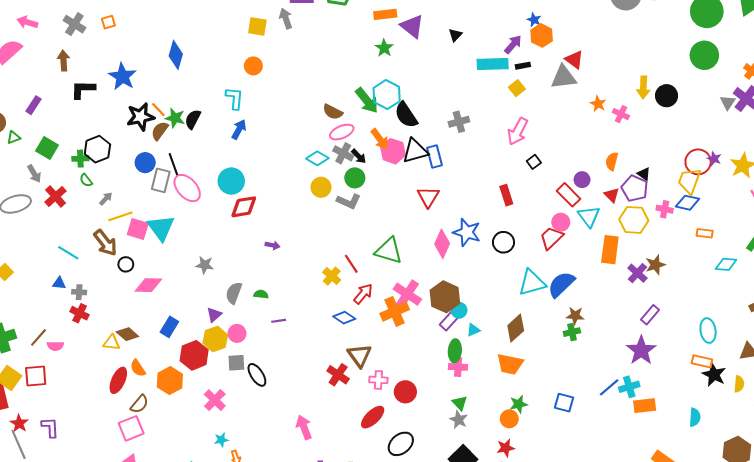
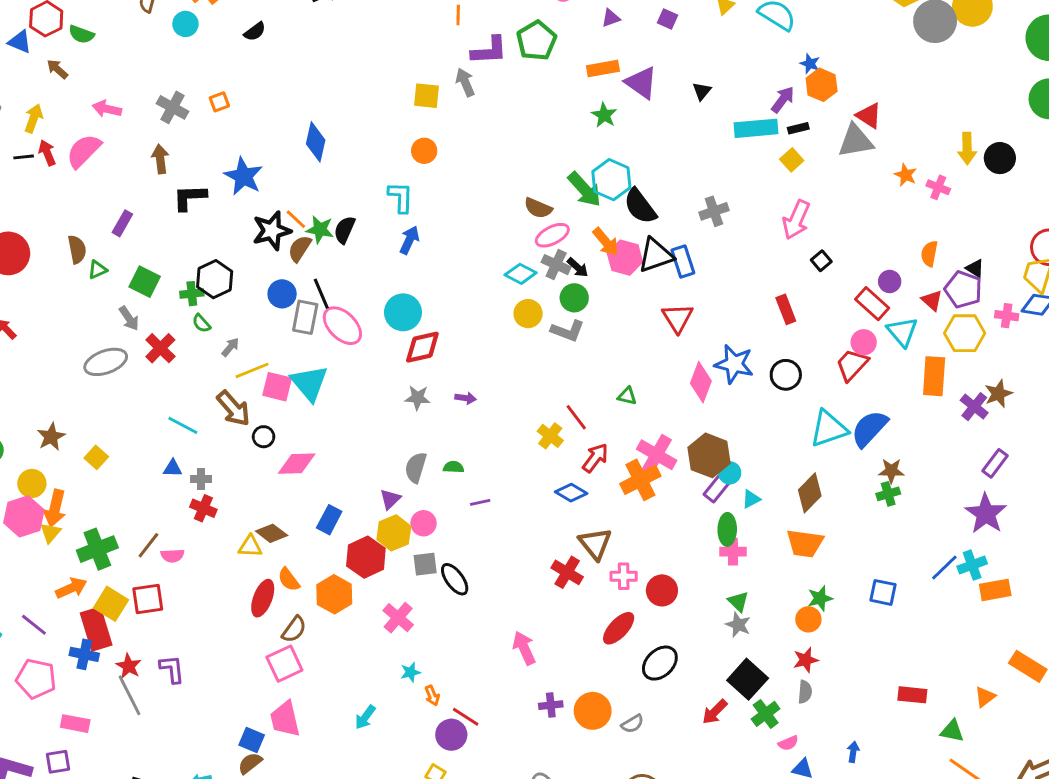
green triangle: (389, 251) -> (627, 396), size x0.5
gray star: (205, 265) -> (418, 398), moved

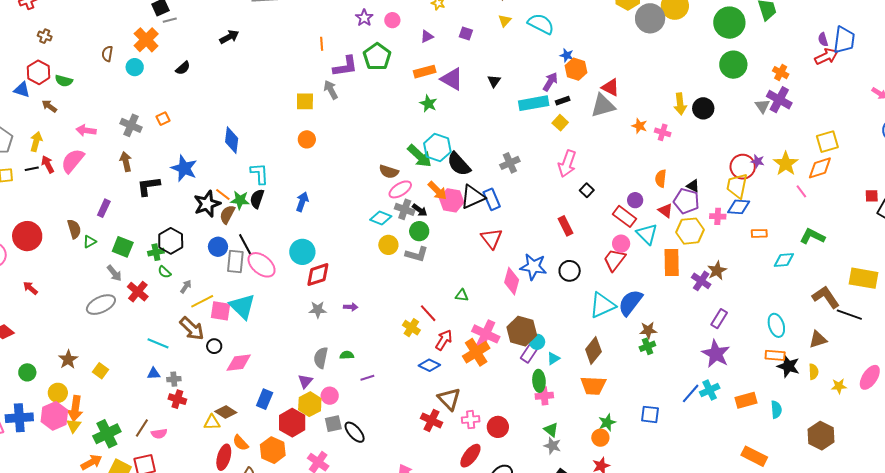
cyan L-shape: (401, 197) -> (259, 174), moved
orange rectangle: (995, 590) -> (746, 400), moved

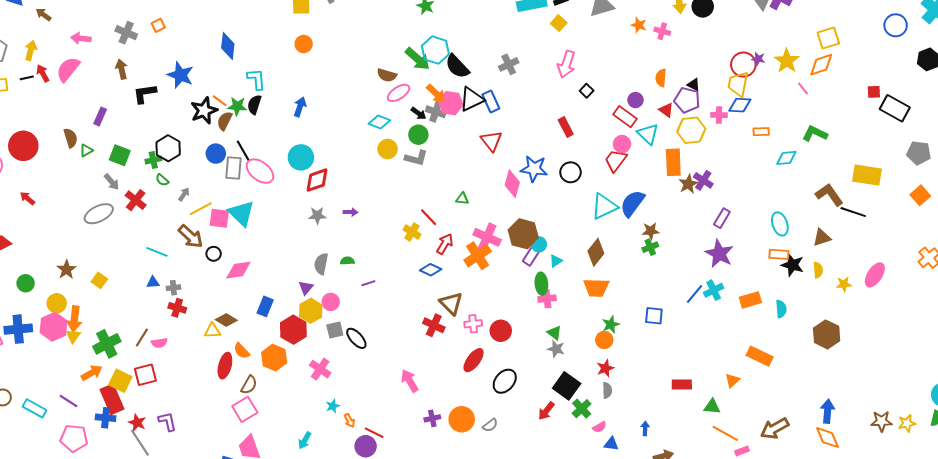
gray cross: (405, 209) -> (436, 112), moved
brown star: (717, 271) -> (688, 184), moved

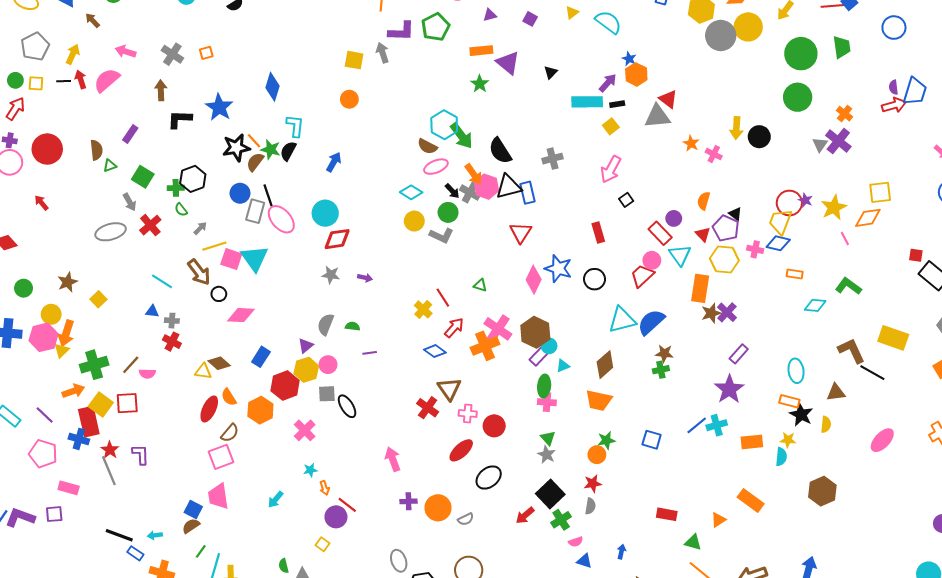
cyan hexagon: (435, 50) -> (444, 125), moved
yellow star: (844, 284) -> (788, 440), moved

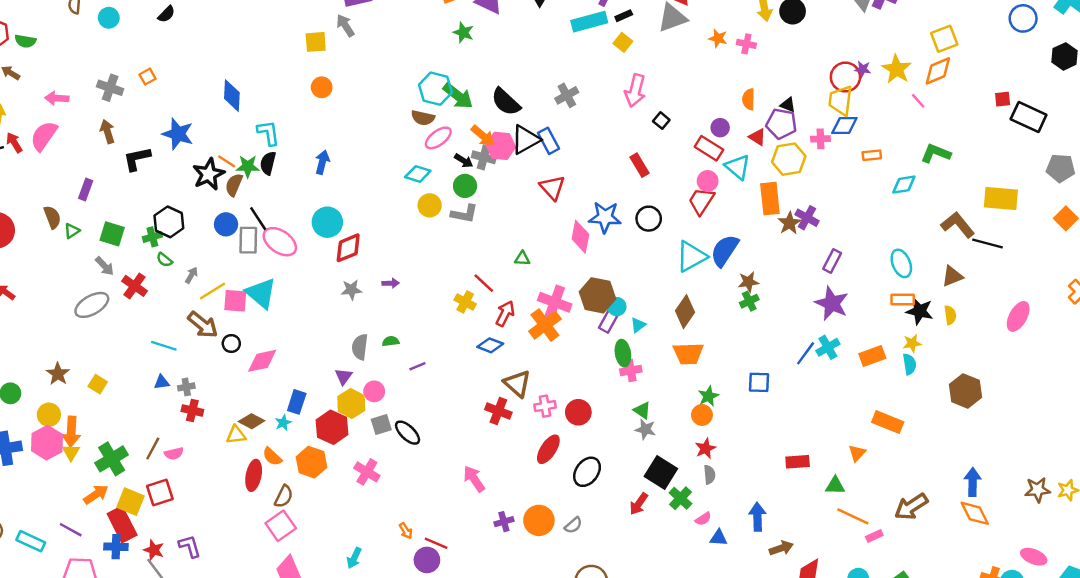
cyan star: (310, 470) -> (283, 423), moved
blue arrow: (621, 552) -> (757, 517), size x1.6

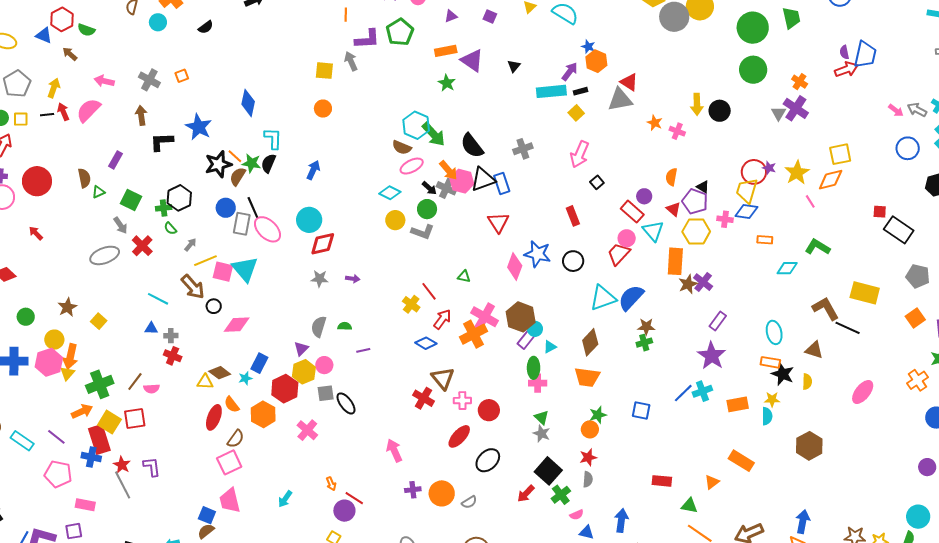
brown triangle: (952, 276) -> (814, 350), turned 30

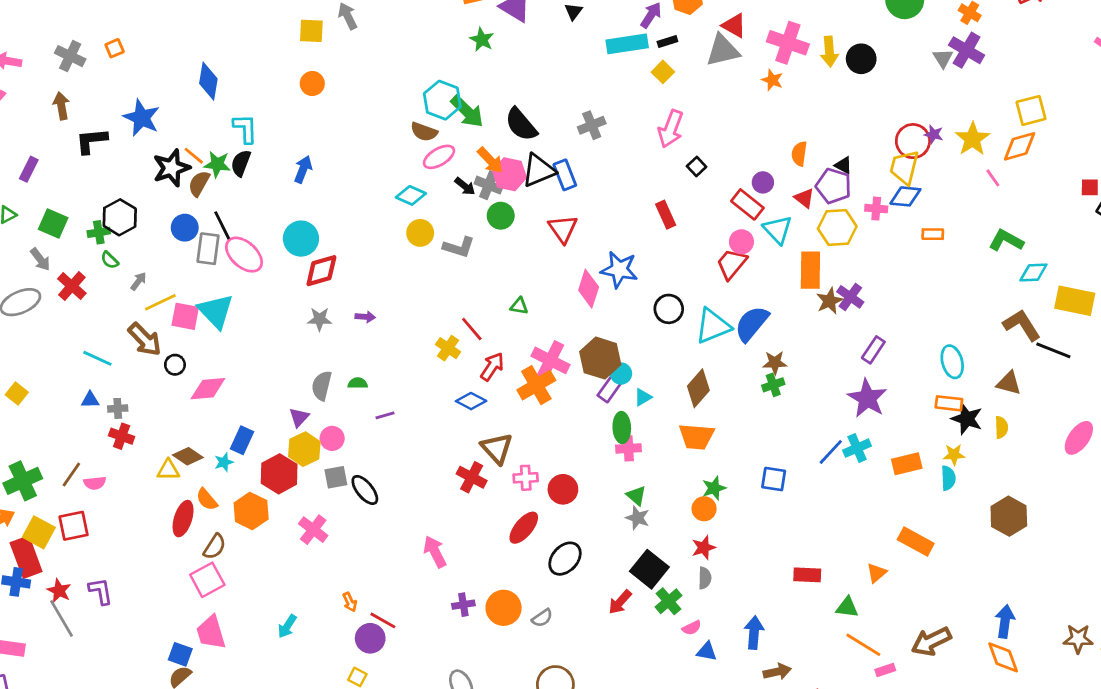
pink cross: (677, 131) -> (788, 43), moved, size x1.8
green circle: (427, 209) -> (501, 216), moved
black circle: (573, 261) -> (669, 309), moved
cyan diamond: (787, 268) -> (1033, 273), moved

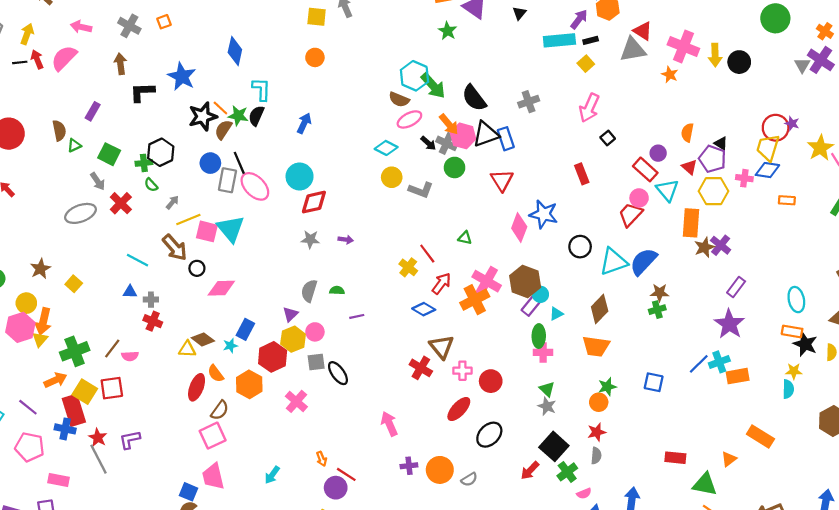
yellow star: (973, 139) -> (820, 148), moved
orange rectangle: (907, 464) -> (738, 376), moved
purple L-shape: (101, 591) -> (130, 440), turned -95
green triangle: (847, 607) -> (705, 484), size x1.4

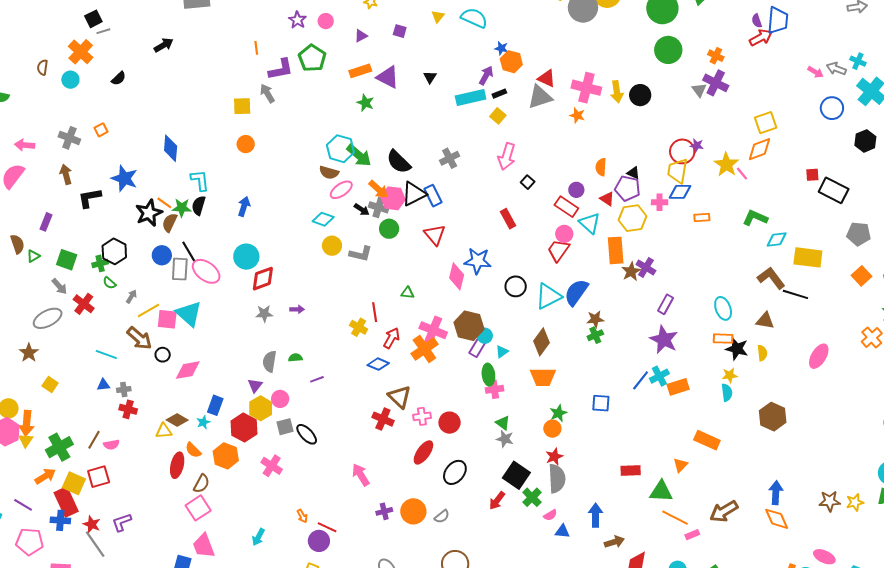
red line: (427, 254) -> (375, 312), turned 36
brown star: (40, 269) -> (29, 353), moved
gray semicircle: (596, 456) -> (557, 479), size x1.8

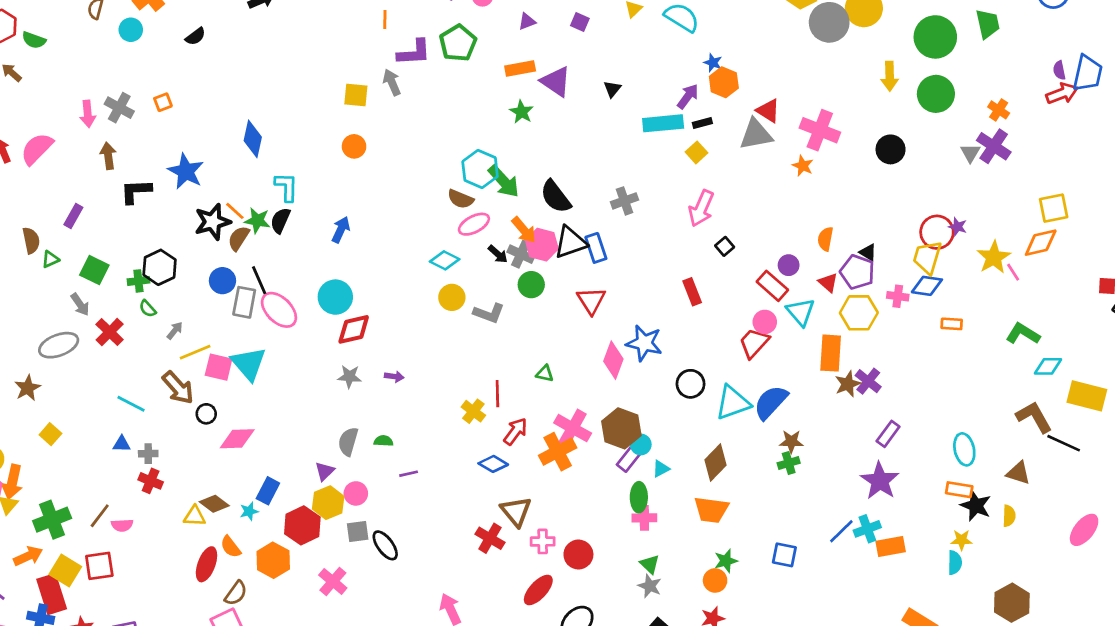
yellow arrow: (617, 92) -> (890, 76), moved
pink arrow: (25, 145) -> (88, 114), moved, turned -108

